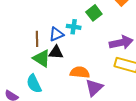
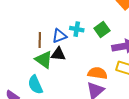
green square: (94, 13) -> (102, 29), moved
orange semicircle: (80, 72) -> (97, 73), moved

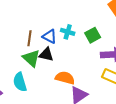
blue triangle: (59, 36) -> (50, 37), turned 42
orange semicircle: (97, 73) -> (65, 78), moved

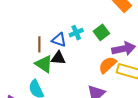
cyan cross: (68, 32) -> (76, 33), turned -32
orange semicircle: (65, 78) -> (108, 65), moved, turned -48

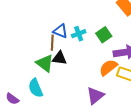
blue triangle: (59, 40) -> (60, 31), moved
brown line: (39, 44) -> (52, 43), moved

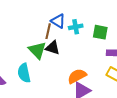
green square: (104, 35) -> (100, 32), turned 35
orange semicircle: (108, 68) -> (77, 76), moved

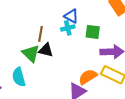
blue triangle: (58, 21) -> (71, 16), moved
orange semicircle: (77, 76) -> (88, 77), moved

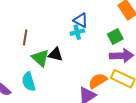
green square: (93, 32) -> (115, 36), moved, turned -35
brown line: (41, 34) -> (25, 37), moved

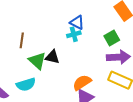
orange semicircle: (98, 81) -> (82, 82), moved
cyan semicircle: (29, 82) -> (26, 84), turned -90

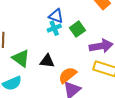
green square: (112, 38) -> (77, 29), moved
black triangle: (52, 57) -> (47, 61), moved

